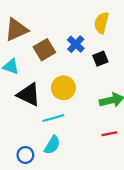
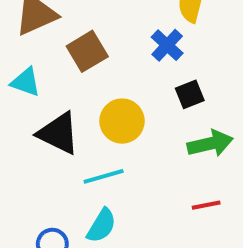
blue cross: (76, 44) -> (167, 45), moved
black square: (100, 59) -> (190, 94), moved

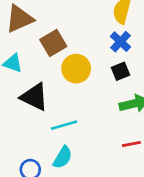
blue cross: (167, 45) -> (121, 42), moved
yellow circle: (122, 121) -> (76, 69), moved

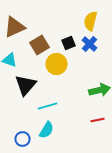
black square: (121, 71) -> (68, 43), moved
black triangle: (34, 97) -> (26, 85), turned 45

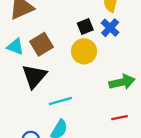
brown square: (40, 45) -> (41, 44), moved
yellow circle: (56, 64) -> (84, 51), moved

